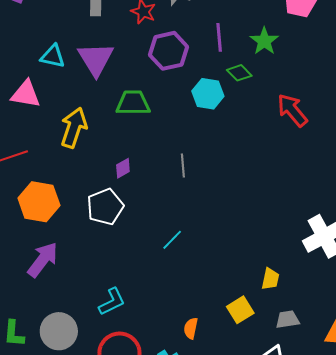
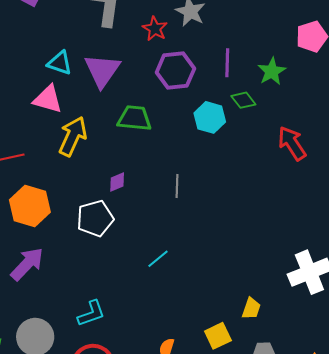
pink triangle: (26, 94) -> (48, 99), moved

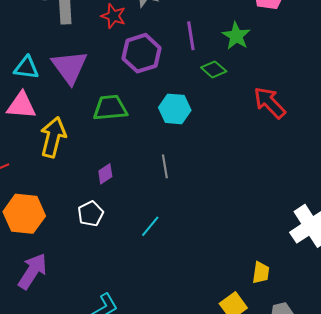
cyan hexagon: (210, 117) -> (175, 109), moved
white pentagon: (95, 218) -> (91, 214), size x0.7
cyan line: (158, 259) -> (150, 226), moved

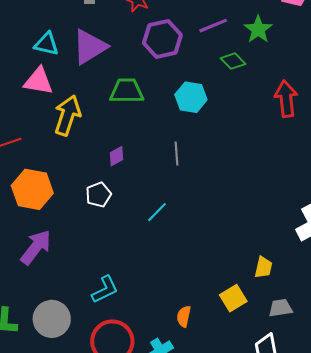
purple line: (191, 36) -> (213, 26), turned 72
purple triangle: (70, 67) -> (90, 47), turned 30
red arrow: (270, 103) -> (286, 99), turned 33

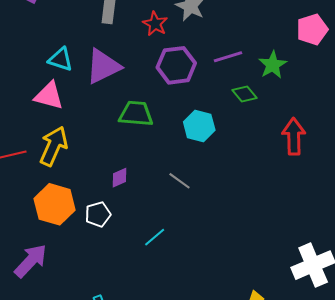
yellow arrow: (67, 115) -> (54, 146), moved
gray line: (176, 154) -> (179, 181), turned -55
orange hexagon: (32, 189) -> (55, 204), moved

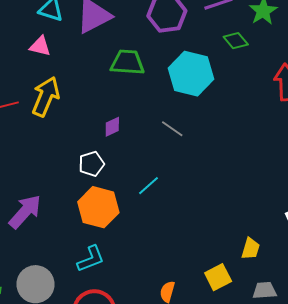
pink triangle: (49, 96) -> (40, 46), size x0.7
cyan hexagon: (199, 126) -> (191, 74), size x1.4
orange hexagon: (55, 204) -> (98, 207), moved

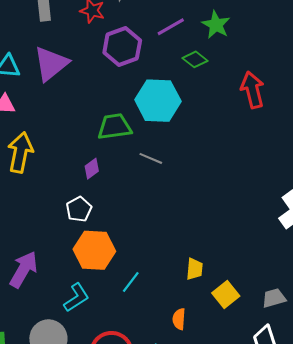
green trapezoid: (127, 62) -> (114, 127), moved
cyan line: (148, 186) -> (131, 282), moved
yellow trapezoid: (250, 249) -> (194, 269), moved
cyan L-shape: (91, 259) -> (76, 298), moved

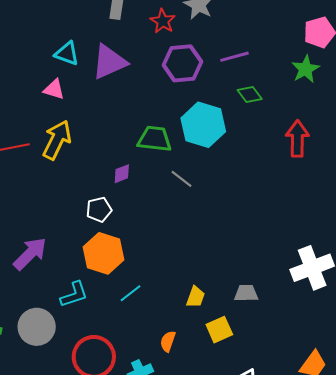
green star: (216, 25) -> (306, 69), moved
gray trapezoid: (274, 298) -> (246, 293), moved

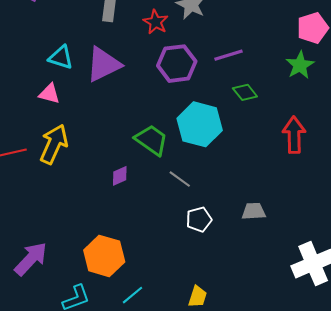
green trapezoid: (155, 139) -> (151, 140), turned 30
white pentagon: (99, 210) -> (199, 219), moved
gray trapezoid: (246, 293) -> (254, 211), moved

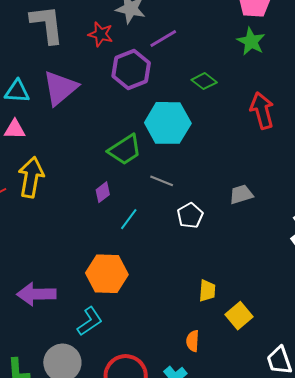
purple line: (228, 55) -> (163, 39), moved
green trapezoid: (151, 140) -> (125, 150), turned 126
purple arrow: (31, 259) -> (36, 294), turned -120
cyan line: (133, 295) -> (129, 219), moved

